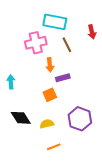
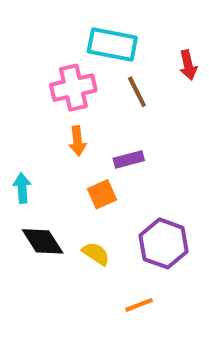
orange arrow: (50, 65) -> (77, 141), moved
cyan arrow: (11, 82) -> (22, 188), moved
yellow semicircle: (47, 124) -> (96, 254), turned 48
orange line: (54, 147) -> (139, 305), moved

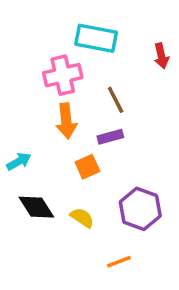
brown line: (137, 92) -> (116, 100), moved
orange arrow: (77, 141) -> (66, 121), size x1.4
cyan arrow: (22, 188) -> (19, 161), turned 65

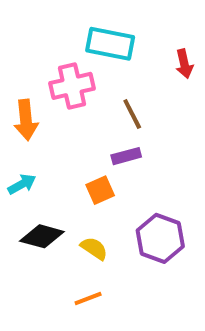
orange arrow: (66, 121) -> (26, 120), moved
black diamond: (36, 207) -> (42, 236), turned -42
orange line: (119, 262) -> (88, 298), moved

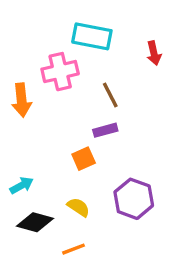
cyan arrow: (22, 184) -> (22, 185), moved
black diamond: (42, 236) -> (35, 222), moved

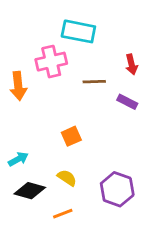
red arrow: (154, 53) -> (132, 64), moved
brown line: (110, 95) -> (94, 82), turned -65
purple rectangle: (105, 130) -> (127, 102), moved, turned 42
purple hexagon: (134, 199) -> (117, 189), moved

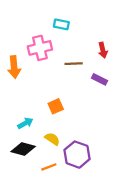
cyan rectangle: (78, 31) -> (61, 24), size x0.6
cyan arrow: (18, 159) -> (25, 123), moved
purple hexagon: (117, 189) -> (77, 155), moved

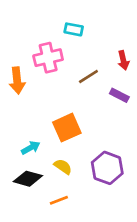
brown line: (74, 64) -> (88, 76), turned -30
orange square: (56, 106) -> (67, 128), size x1.5
purple hexagon: (77, 155) -> (107, 168), moved

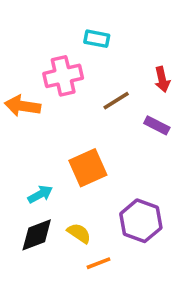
orange arrow: (17, 80) -> (22, 106), turned 105
yellow semicircle: (63, 167) -> (79, 233), moved
black diamond: (28, 179) -> (37, 235), turned -36
orange line: (59, 200) -> (99, 263), moved

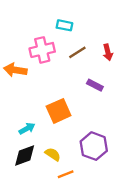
brown line: (116, 101) -> (77, 52), moved
purple rectangle: (157, 125) -> (95, 85), moved

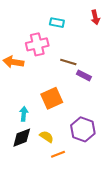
brown line: (77, 52) -> (68, 62), moved, turned 49
red arrow: (108, 52) -> (95, 17), moved
cyan arrow: (27, 129) -> (24, 114), turned -56

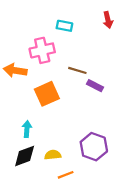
orange square: (52, 98) -> (47, 94), moved
yellow semicircle: (47, 137) -> (53, 155), turned -40

